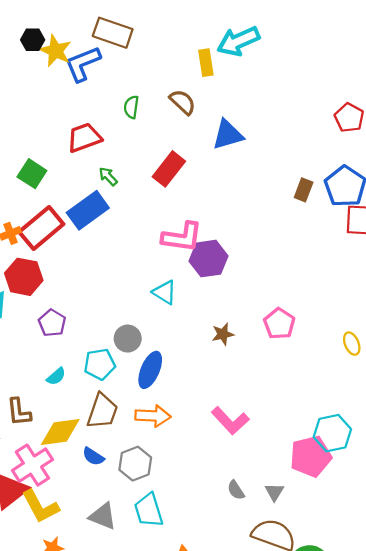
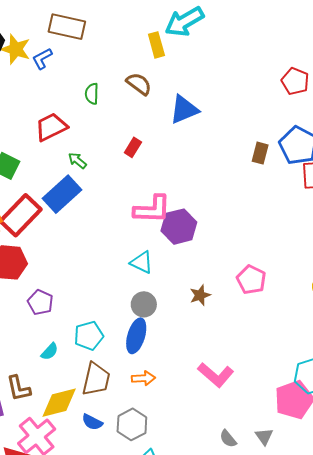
blue L-shape: (83, 64) -> (42, 59), size x0.6
red rectangle: (169, 169) -> (133, 147), size x0.6
gray circle: (128, 339) -> (144, 304), moved
orange arrow: (153, 416) -> (143, 378), size x0.7

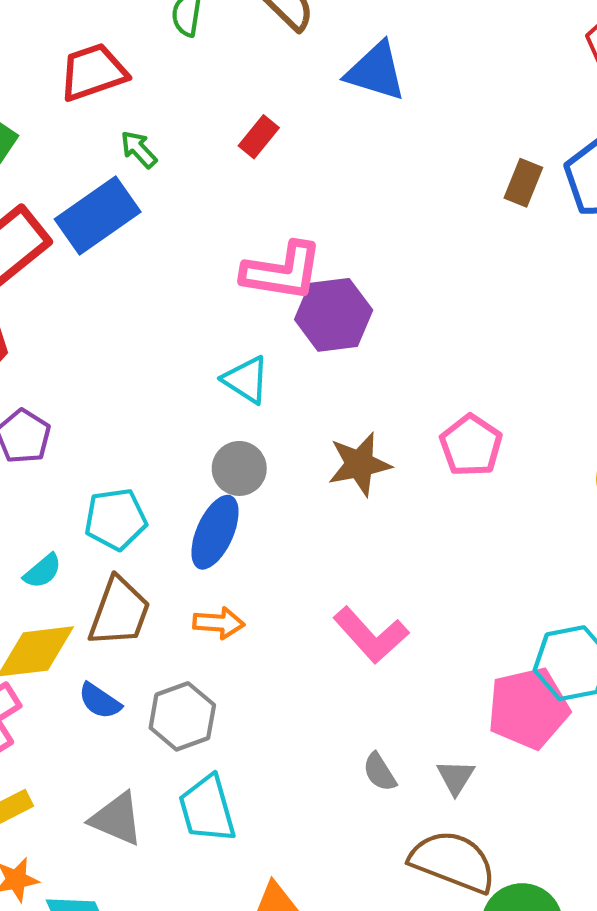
blue triangle: (184, 110) -> (376, 71), turned 32
brown star: (200, 295) -> (359, 464), size x1.4
cyan semicircle: (50, 352) -> (43, 571), moved

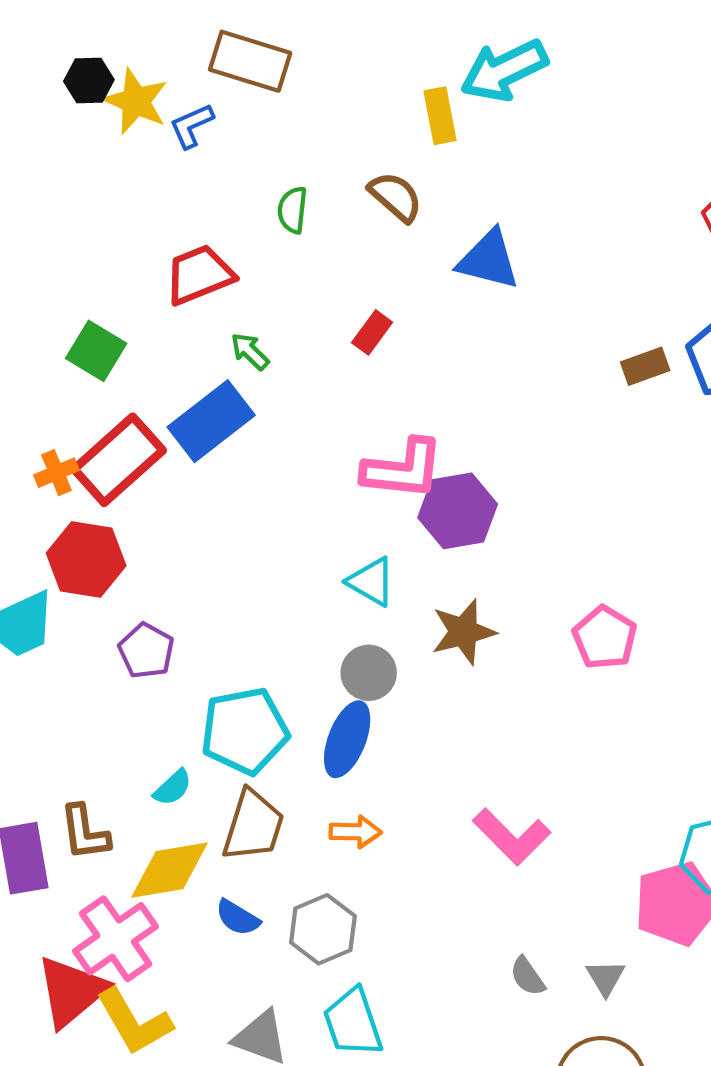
brown rectangle: (523, 183) -> (645, 366), turned 51
brown star: (359, 464) -> (463, 632), moved
cyan pentagon: (116, 519) -> (245, 731), size x1.4

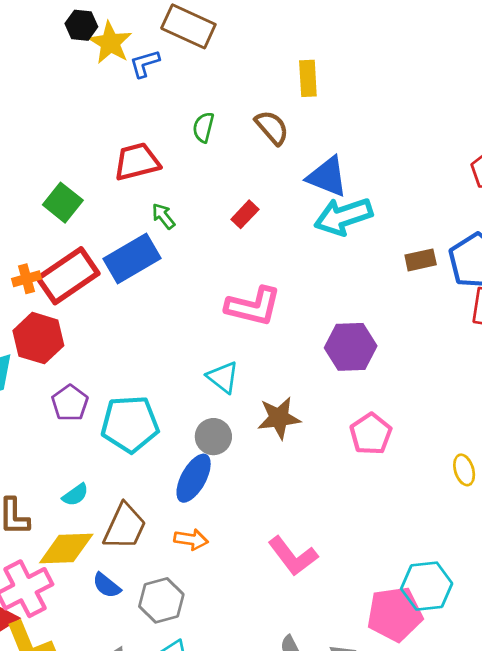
cyan arrow: (504, 70) -> (343, 216), moved
purple hexagon: (458, 511) -> (351, 347), moved
cyan pentagon: (245, 731) -> (130, 424), moved

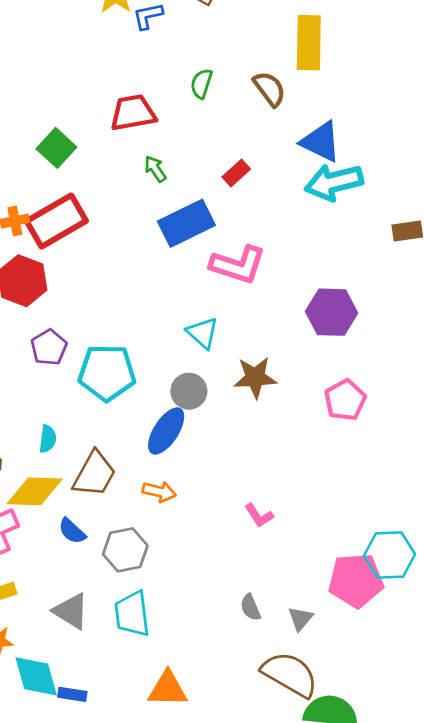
yellow rectangle: (308, 78) -> (309, 43), size x1.5
blue rectangle: (132, 258) -> (186, 223), moved
cyan semicircle: (75, 495) -> (48, 439), turned -52
pink L-shape: (293, 556) -> (259, 515), size x0.6

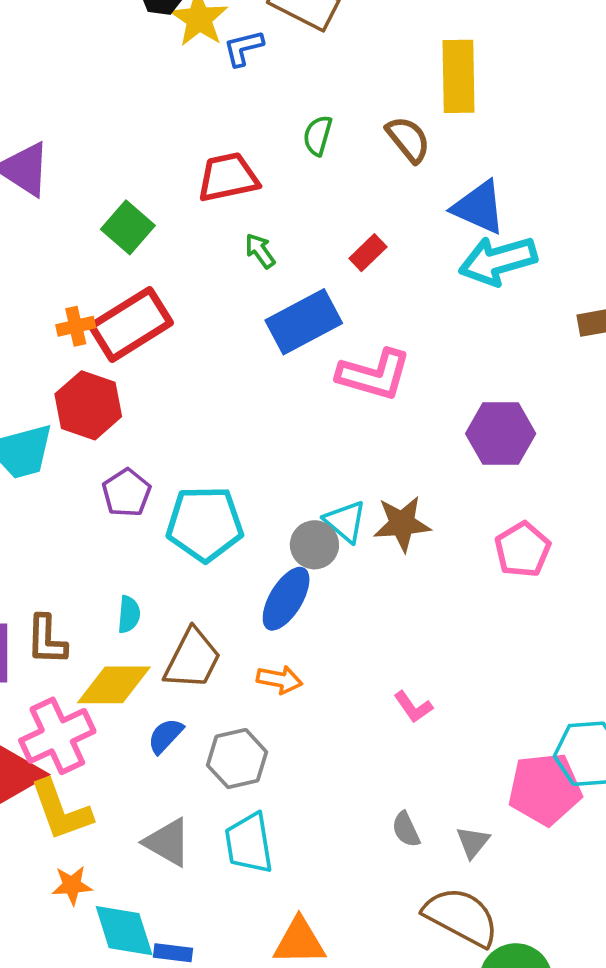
cyan triangle: (203, 333) -> (345, 521), moved
blue semicircle: (72, 531) -> (165, 736), turned 92

